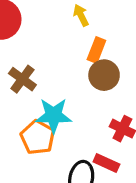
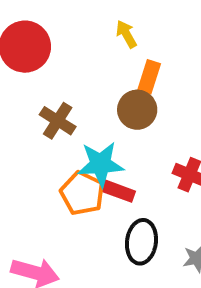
brown circle: (104, 75) -> (137, 110), moved
red rectangle: (106, 163) -> (118, 191), moved

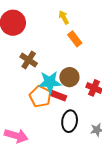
orange rectangle: (149, 77) -> (75, 39), turned -56
brown circle: (137, 110) -> (69, 77), moved

